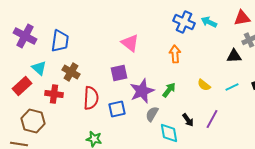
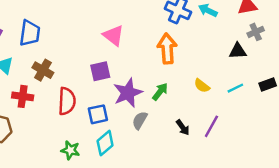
orange arrow: (175, 54) -> (167, 49), size x1.4
cyan diamond: (169, 133) -> (105, 143), moved, turned 60

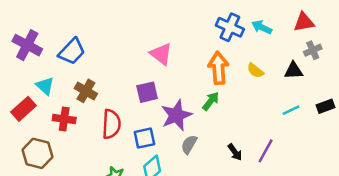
blue trapezoid: (30, 33) -> (72, 51), turned 36
yellow semicircle: (202, 86) -> (255, 71), moved
green arrow: (160, 92) -> (211, 101), moved

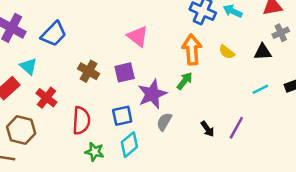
brown cross: (86, 91) -> (89, 71), moved
red cross: (64, 119) -> (46, 98), turned 30
red semicircle: (111, 124) -> (81, 120), moved

